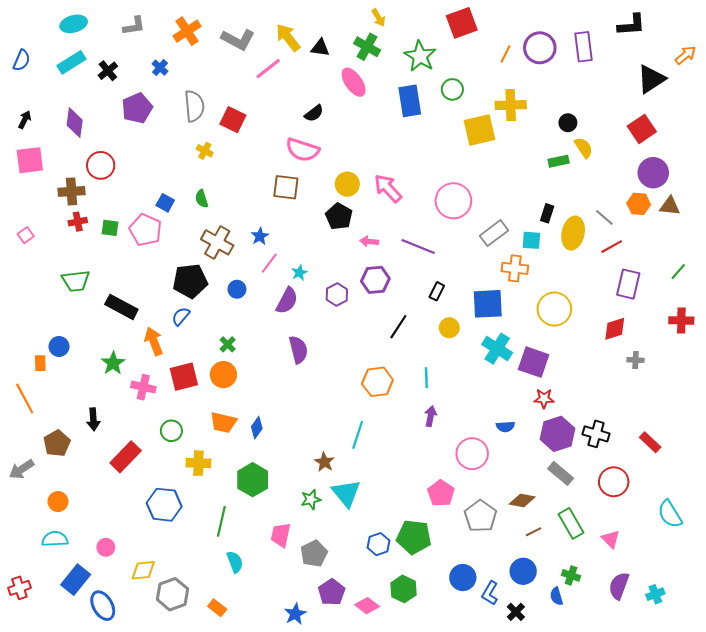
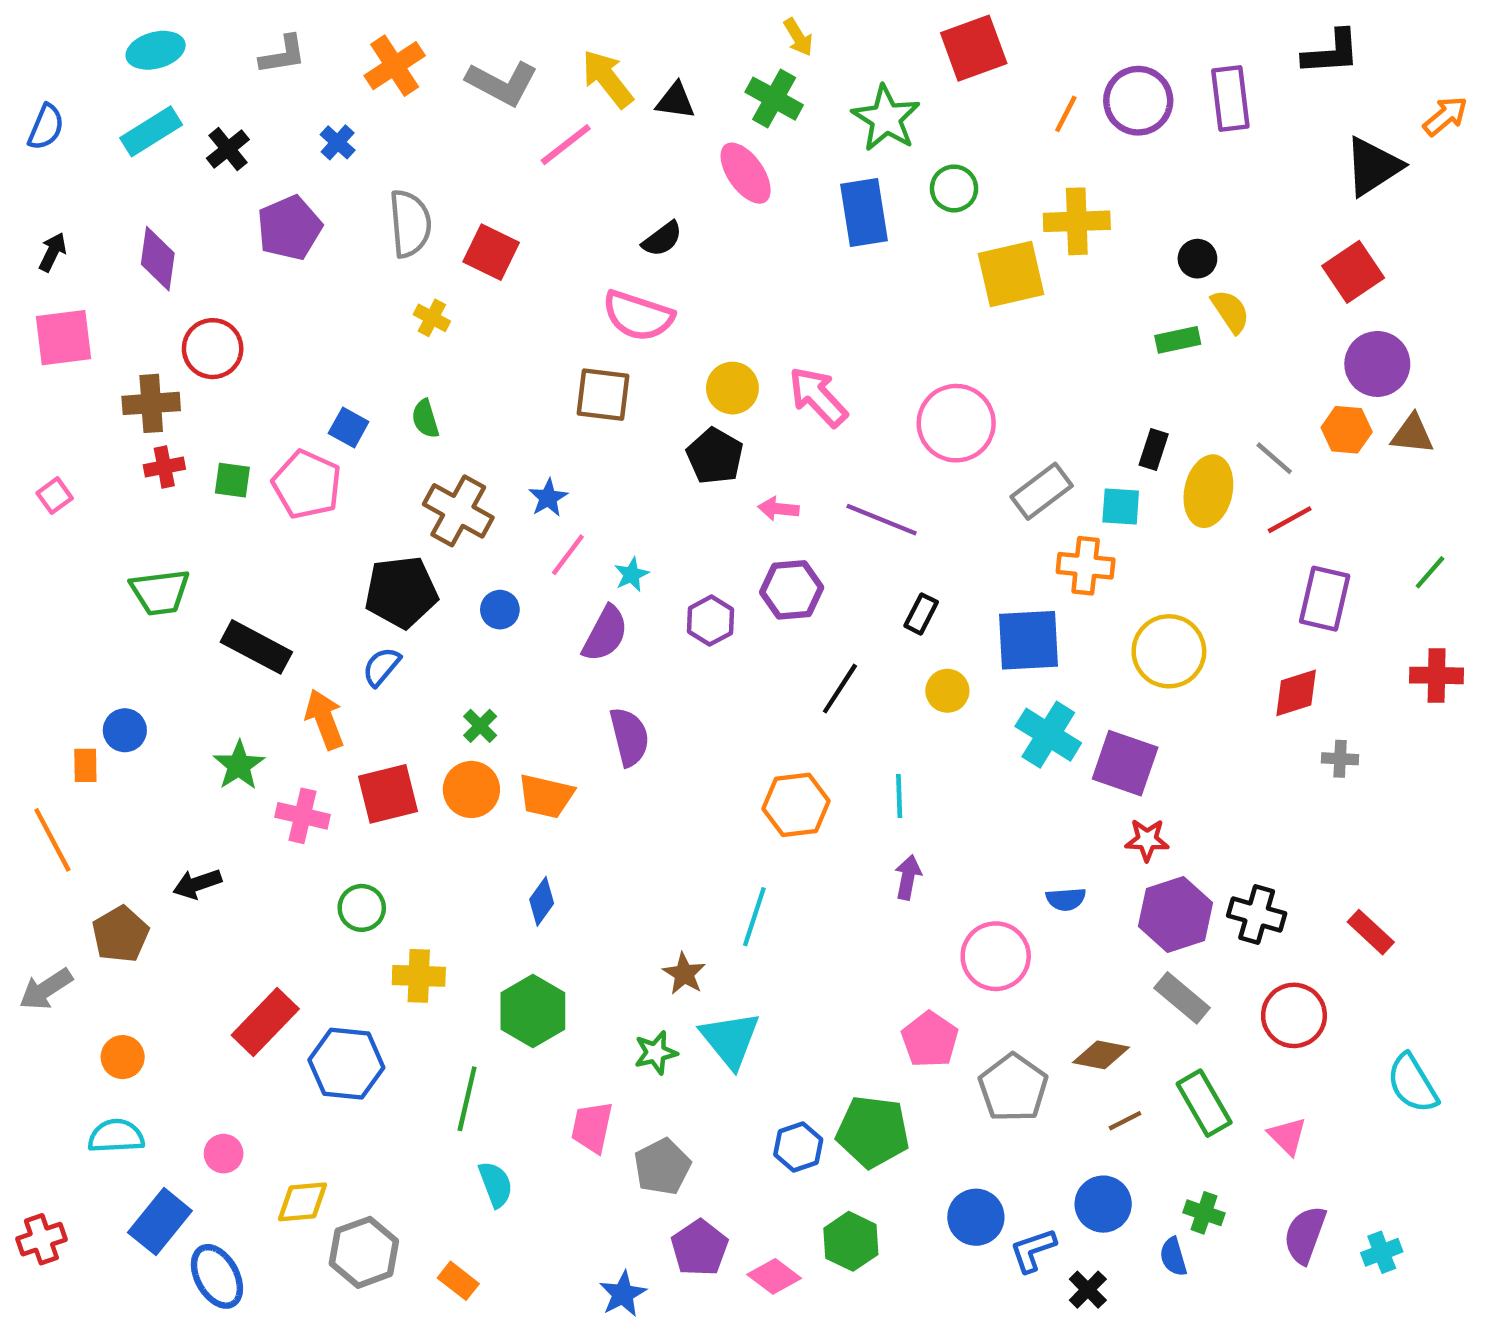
black arrow: (93, 419) -> (197, 884), turned 75
orange trapezoid: (223, 422) -> (546, 796), moved
red rectangle: (126, 457) -> (265, 1022), moved
blue L-shape: (490, 593) -> (1033, 1250), turned 40

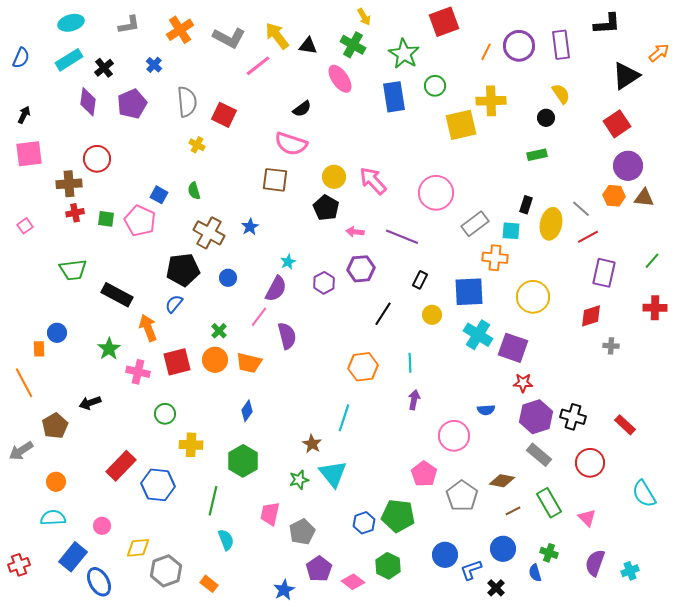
purple diamond: (158, 259) -> (88, 102), moved
yellow semicircle: (1230, 311) -> (561, 94), moved
pink line: (568, 555) -> (259, 317), moved

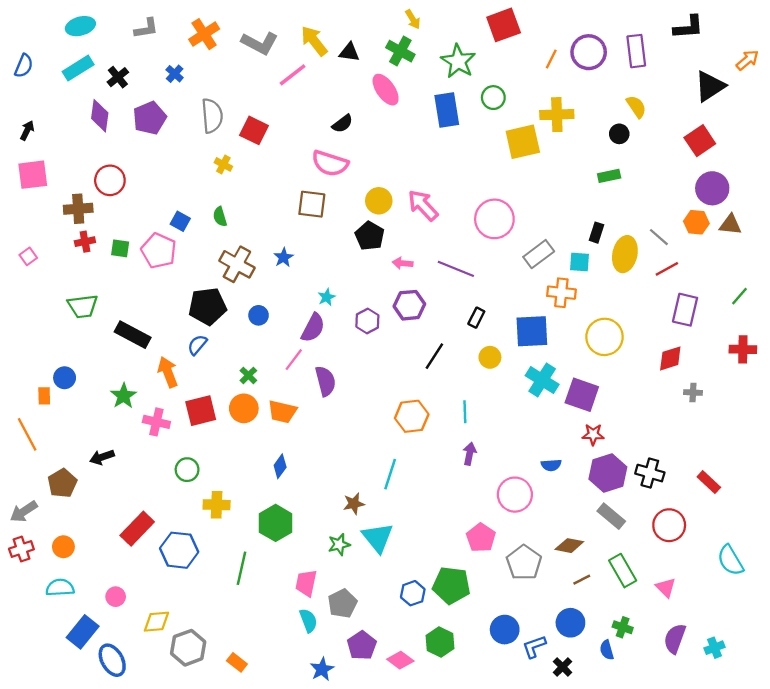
brown star: (312, 444) -> (354, 504), turned 30
cyan semicircle: (226, 540) -> (308, 620), moved
red cross: (19, 565) -> (21, 549), moved

